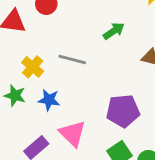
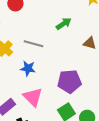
blue star: (49, 100) -> (28, 68), moved

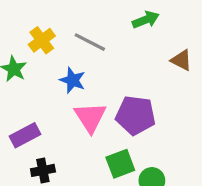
pink triangle: (33, 97) -> (90, 117), moved

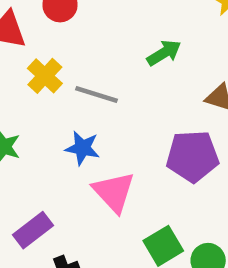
yellow cross: (42, 40) -> (45, 76), moved
purple pentagon: (136, 115) -> (193, 156), moved

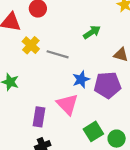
blue star: (82, 148) -> (81, 79), moved, turned -30
purple rectangle: (33, 230) -> (39, 117), moved, turned -42

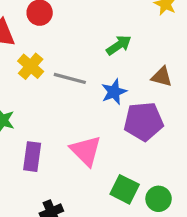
blue star: (81, 79) -> (114, 92), moved
purple rectangle: (39, 117) -> (32, 157), moved
green square: (93, 131) -> (125, 189), turned -30

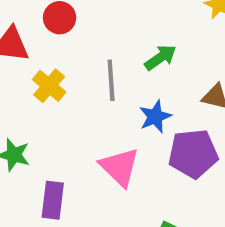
gray line: (70, 78) -> (111, 80), moved, turned 72
pink triangle: (86, 151) -> (120, 167), moved

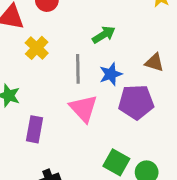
green arrow: (160, 58) -> (104, 35), moved
gray line: (111, 80) -> (78, 69), moved

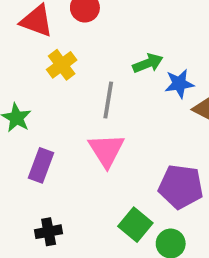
blue star: (111, 74) -> (179, 84), moved
purple pentagon: (136, 102) -> (181, 187), moved

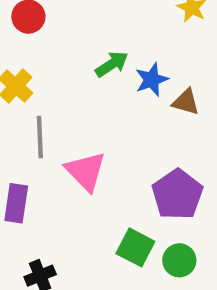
gray line: (108, 100) -> (40, 137), moved
purple pentagon: (181, 187) -> (177, 194), turned -30

